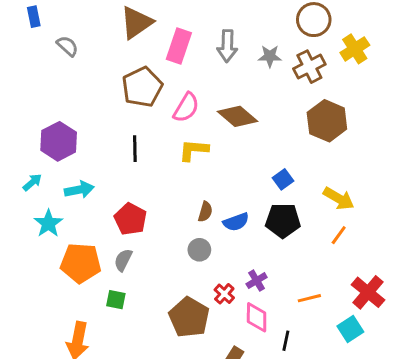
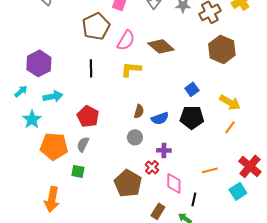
purple cross: (257, 281) -> (164, 150), moved, turned 32

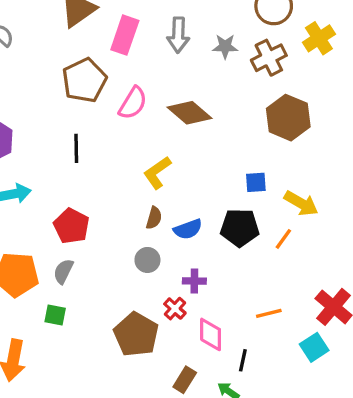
yellow L-shape: (131, 69) -> (157, 173), moved, turned -40
blue square: (192, 89) -> (256, 182), moved, turned 32
orange line: (230, 127) -> (283, 239), moved

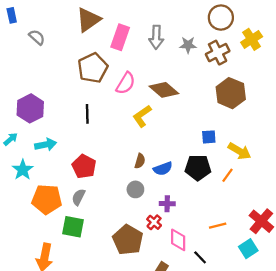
yellow L-shape: (157, 173) -> (142, 116), moved
green square: (55, 315) -> (73, 227), size x1.5
black line: (243, 360) -> (200, 257), turned -56

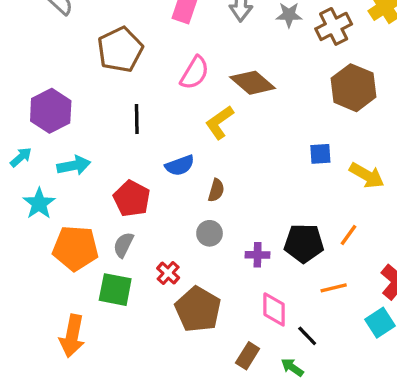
brown pentagon: (93, 68) -> (120, 50), moved
black pentagon: (198, 168) -> (304, 243), moved
blue semicircle: (163, 169) -> (180, 165), moved
orange line: (227, 175) -> (349, 235), moved
red cross: (154, 222) -> (168, 273), moved

